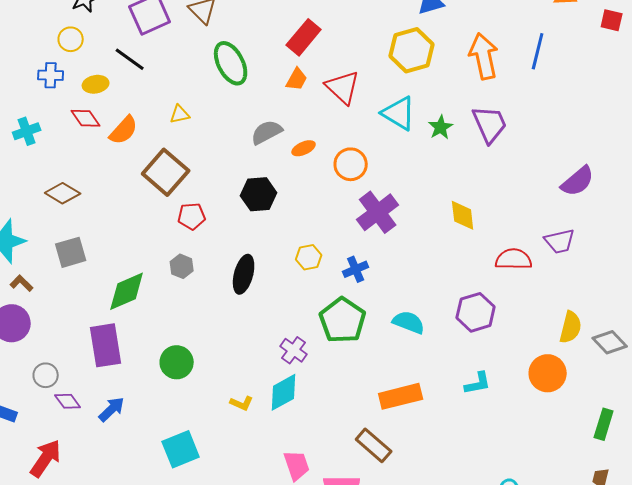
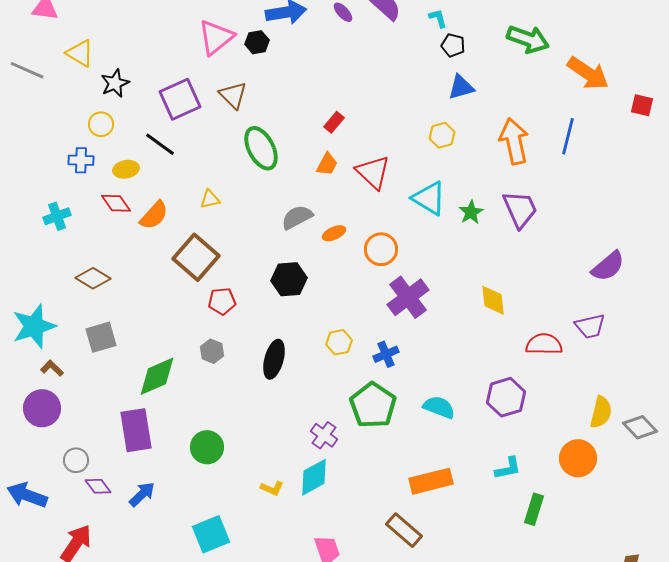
red rectangle: (304, 37) -> (334, 122), size x0.6
yellow hexagon: (412, 50) -> (442, 135), size x0.6
green rectangle: (604, 424) -> (534, 509), moved

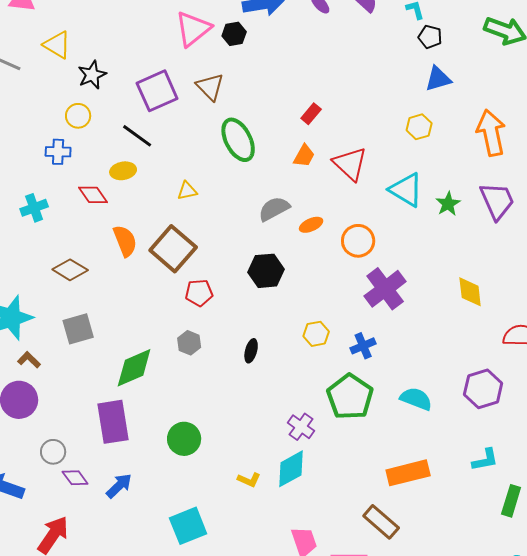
yellow ellipse: (126, 169) -> (123, 171), moved
orange semicircle: (154, 215) -> (125, 241), moved, turned -64
black ellipse: (274, 359) -> (251, 351), size x0.6

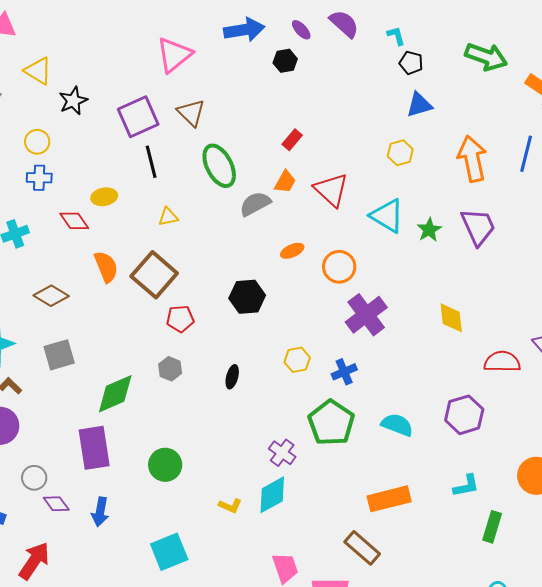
black hexagon: (234, 34) -> (285, 61), moved
yellow circle: (78, 116) -> (37, 142), moved
black line: (137, 136) -> (151, 162), moved, turned 40
gray semicircle: (274, 209) -> (255, 204), moved
blue arrow: (119, 486) -> (100, 512), turned 144

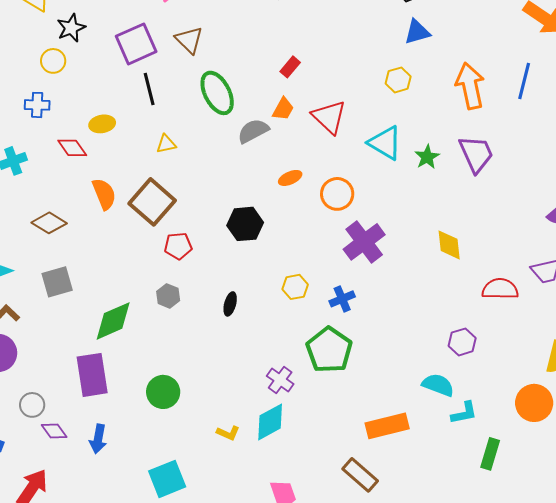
yellow circle: (37, 142) -> (53, 61), moved
purple hexagon: (464, 415) -> (462, 342), size x0.7
cyan semicircle: (397, 425) -> (438, 385), moved

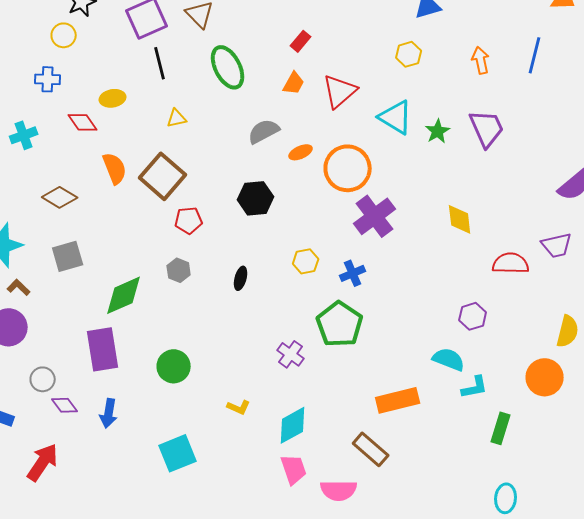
orange arrow: (470, 86) -> (481, 60), size x0.6
red triangle: (329, 117) -> (340, 91), turned 36
gray semicircle: (253, 131) -> (264, 131), moved
orange circle: (337, 194) -> (348, 168), size x1.4
cyan diamond: (270, 422) -> (293, 425), moved

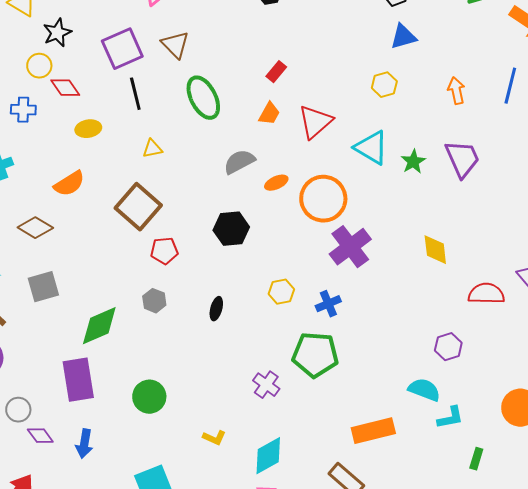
red diamond: (83, 122) -> (65, 88), moved
orange semicircle: (115, 168) -> (69, 184), moved, turned 80
green pentagon: (340, 324) -> (315, 355), turned -30
green rectangle: (501, 428) -> (476, 459), size x0.7

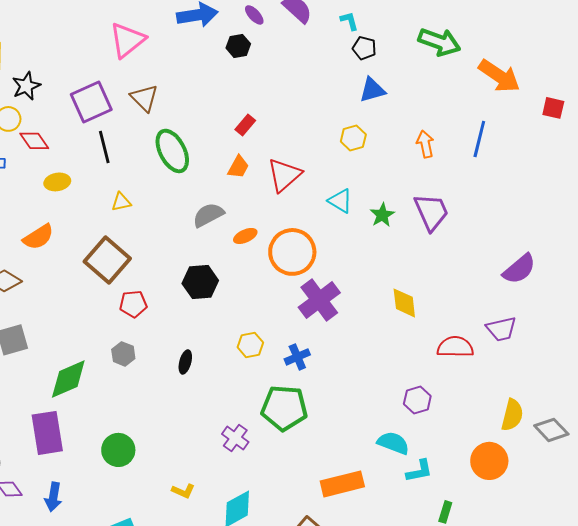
cyan triangle: (371, 148) -> (340, 201), size x0.7

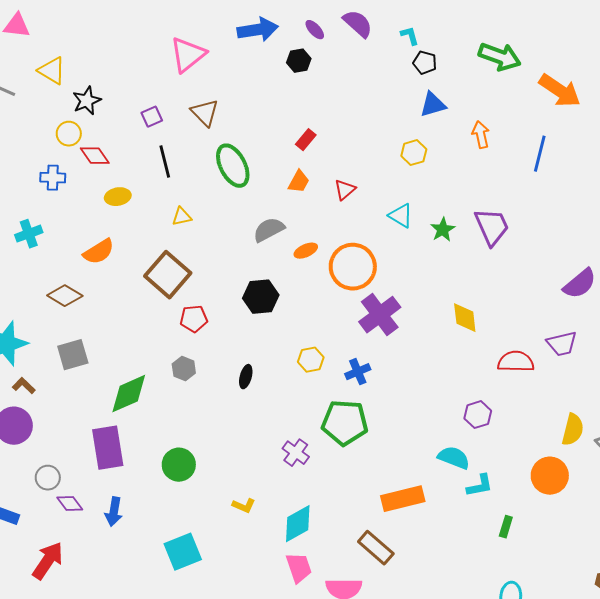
purple square: (91, 102) -> (152, 117), size x0.5
orange arrow: (425, 144) -> (481, 135), moved
red triangle: (284, 175) -> (345, 190), size x0.6

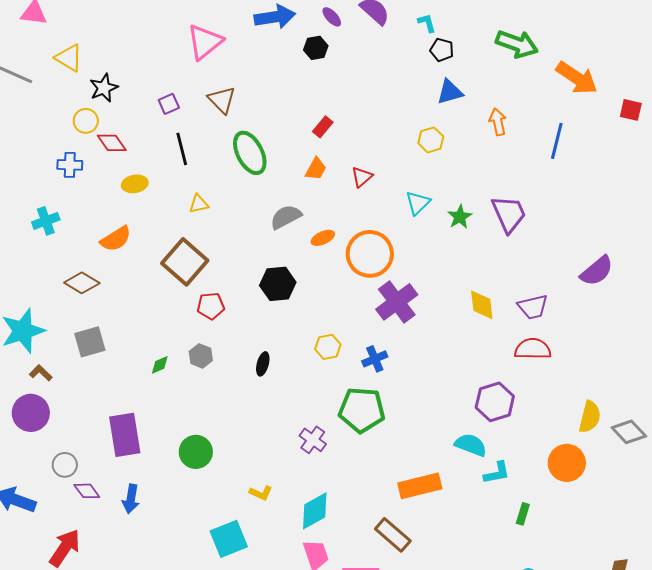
cyan triangle: (401, 216) -> (418, 203), turned 44
purple trapezoid: (562, 344) -> (533, 307), moved
green diamond: (129, 394) -> (160, 365), moved, size x0.5
purple hexagon: (478, 415) -> (495, 402), size x1.4
cyan square: (183, 552) -> (229, 539), moved

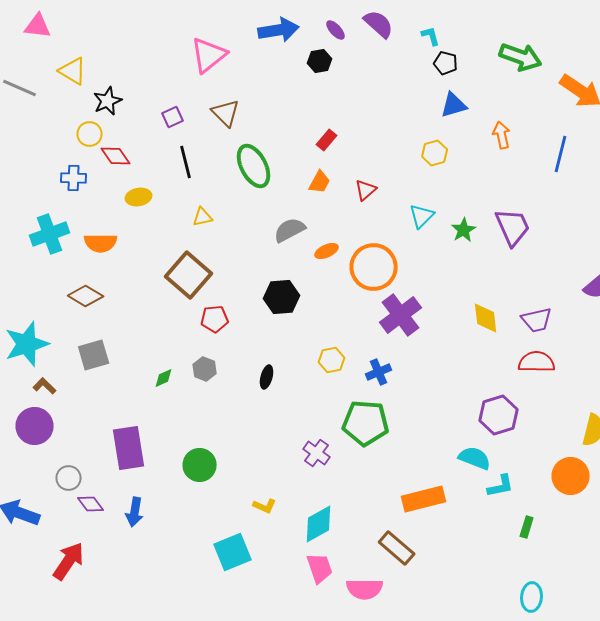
cyan cross: (46, 221) -> (50, 234), size x1.4
orange semicircle: (116, 239) -> (101, 243), moved, turned 32

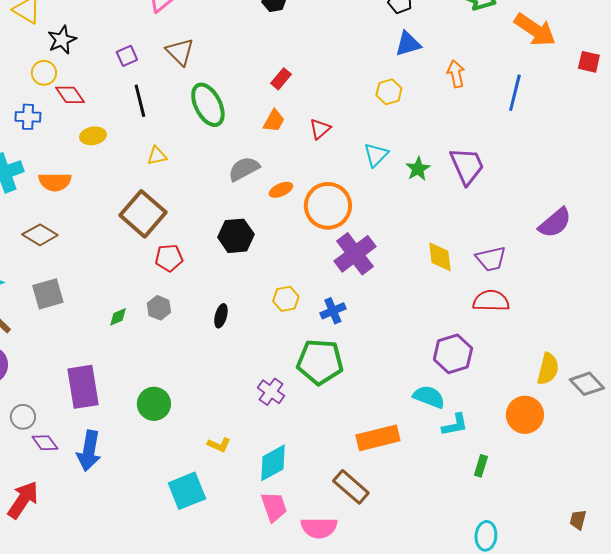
blue arrow: (135, 512) -> (89, 451), size x1.4

